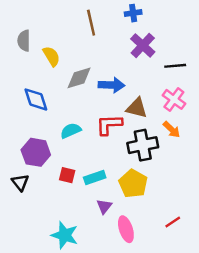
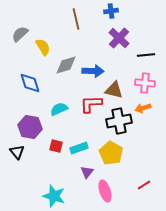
gray semicircle: (24, 41) -> (20, 34), turned 48
pink cross: (174, 99) -> (145, 83), turned -30
orange arrow: (172, 130) -> (143, 108), turned 119

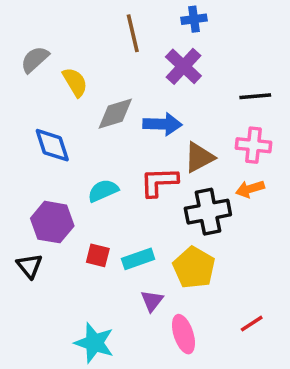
purple cross: (119, 38) -> (183, 66), moved
brown triangle: (114, 90) -> (199, 157), turned -42

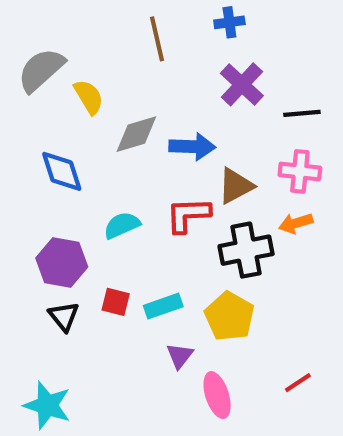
gray semicircle: (35, 59) -> (41, 70), size x1.4
purple cross: (183, 66) -> (242, 84), moved
black triangle: (30, 266) -> (64, 316), moved
cyan star: (94, 343) -> (47, 405), moved

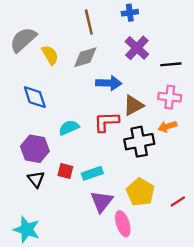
gray diamond: (136, 134) -> (85, 57), moved
yellow pentagon: (229, 316) -> (140, 192), moved
purple triangle: (180, 356) -> (102, 201), size x1.5
red line: (298, 383) -> (178, 201), moved

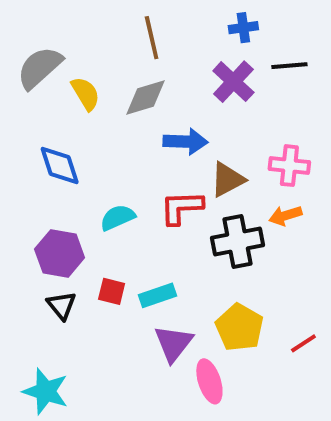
blue cross: (130, 13) -> (243, 28), moved
black line: (171, 64) -> (289, 66), moved

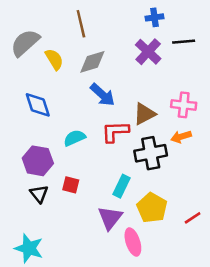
brown line: (152, 38) -> (81, 24), moved
blue arrow: (185, 142) -> (102, 95), moved, turned 40
cyan rectangle: (158, 295) -> (121, 186), moved, turned -45

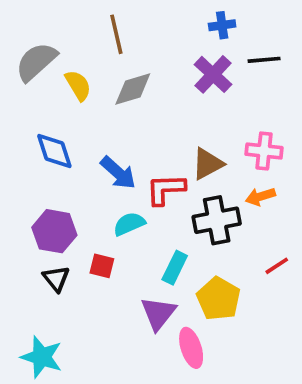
blue arrow: (102, 95) -> (118, 173), moved
cyan semicircle: (75, 138) -> (129, 224), moved
red line: (193, 218) -> (277, 266), moved

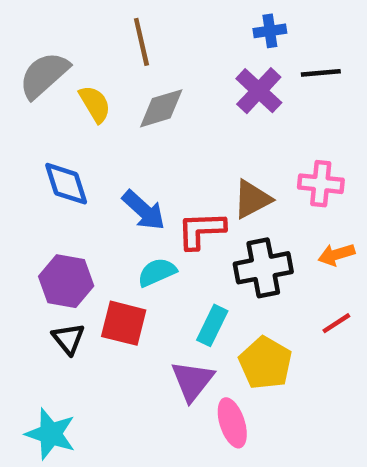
orange arrow: (260, 197) -> (336, 255), moved
red square: (102, 266) -> (124, 323), size x1.5

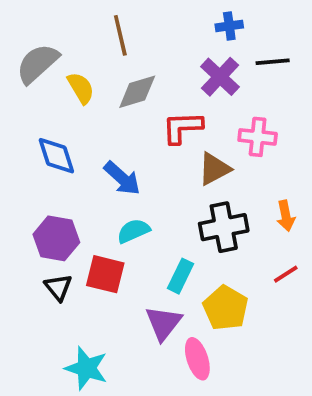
pink cross: (321, 184) -> (258, 137), moved
red L-shape: (201, 230) -> (182, 127), moved
orange arrow: (336, 255) -> (286, 216), turned -84
cyan star: (51, 434) -> (86, 368), moved

